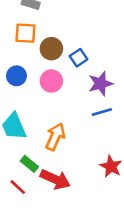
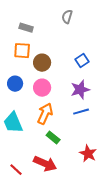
blue square: (79, 58) -> (82, 61), moved
orange arrow: (55, 137) -> (45, 114), moved
green rectangle: (29, 164) -> (53, 138), moved

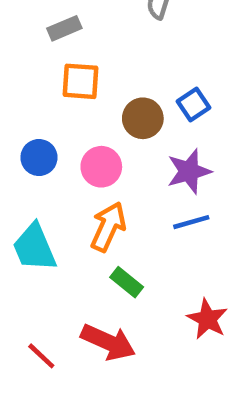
gray rectangle: (26, 28) -> (64, 28), turned -40
orange square: (22, 51) -> (81, 81), moved
brown circle: (42, 63) -> (143, 118), moved

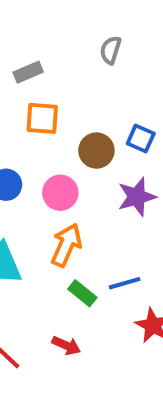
blue square: (194, 104) -> (141, 138), turned -32
blue line: (191, 222) -> (125, 283), moved
red arrow: (108, 342) -> (66, 345), size x0.6

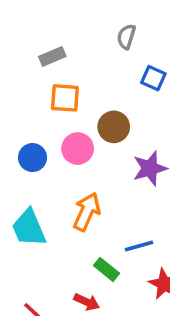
blue square: (141, 138) -> (153, 78), moved
pink circle: (60, 193) -> (78, 149), moved
green rectangle: (82, 293) -> (106, 269), moved

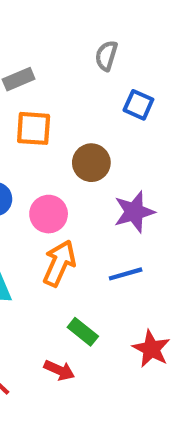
pink circle: (78, 149) -> (49, 214), moved
blue line: (139, 246) -> (126, 274), moved

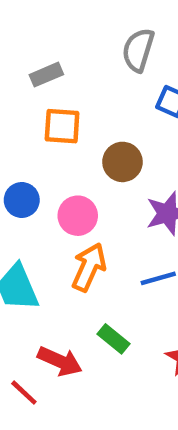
gray semicircle: (106, 56) -> (138, 50), size x1.4
red arrow: (59, 370) -> (60, 361), moved, size x1.4

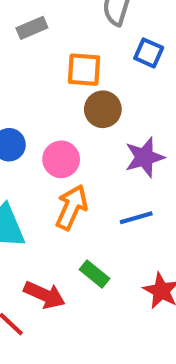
orange square: (62, 126) -> (84, 70), moved

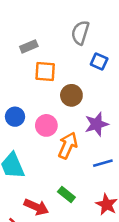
orange square: (84, 70) -> (45, 72), moved
orange arrow: (72, 207) -> (68, 146), moved
blue line: (136, 218) -> (103, 163), moved

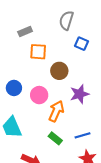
blue line: (103, 163) -> (82, 135), moved
green rectangle: (66, 194) -> (55, 138), moved

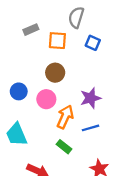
orange square: (38, 52) -> (57, 41), moved
brown circle: (59, 71) -> (55, 73), moved
blue line: (82, 135) -> (91, 128), moved

